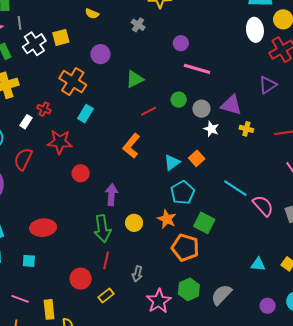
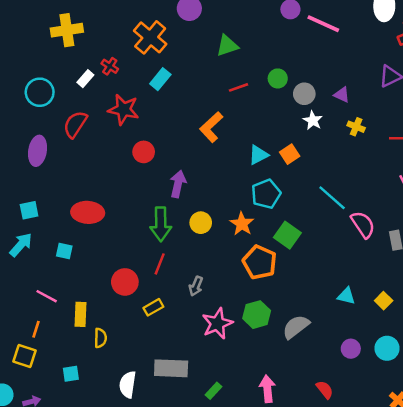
pink line: (197, 69) -> (323, 24), moved
purple triangle: (231, 105) -> (342, 95), size x0.6

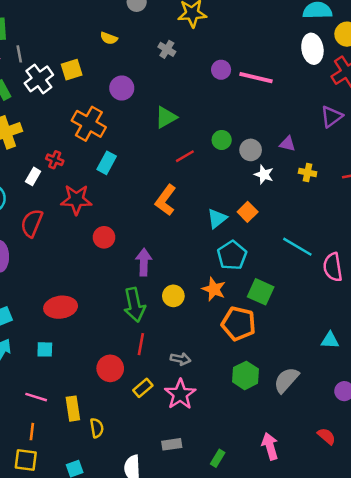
pink semicircle: (363, 225) -> (333, 267), turned -144
gray arrow: (196, 286) -> (181, 359), turned -90
pink star: (217, 324) -> (180, 394), moved
gray rectangle: (171, 368) -> (172, 444), size x0.6

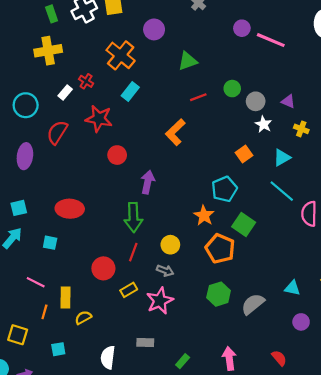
cyan triangle: (217, 218) -> (282, 158), moved
yellow circle: (173, 296) -> (170, 245), moved
cyan triangle: (330, 340) -> (292, 288), moved
yellow semicircle: (97, 428) -> (83, 318), turned -119
orange line: (32, 432) -> (44, 312), moved

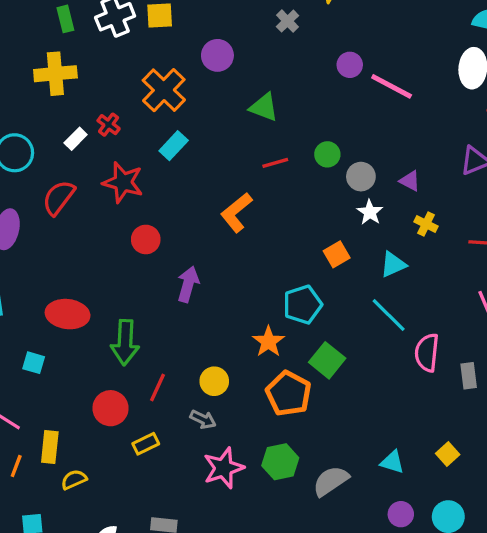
green triangle: (188, 61) -> (264, 107), turned 36
green arrow: (133, 217) -> (125, 342), moved
pink star: (160, 301) -> (224, 468), moved

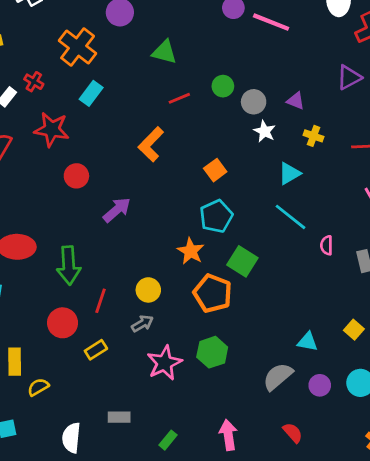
orange square: (337, 254) -> (215, 170), moved
purple arrow: (188, 284) -> (117, 210), turned 40
pink semicircle: (427, 353) -> (327, 245), size x0.6
gray arrow: (203, 419) -> (142, 324), turned -50
gray semicircle: (331, 481) -> (278, 377), moved

